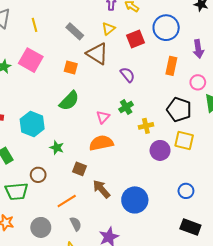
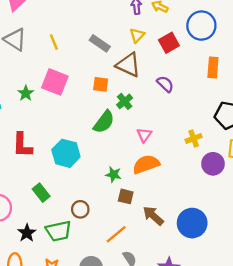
green cross: (126, 107) -> (125, 101), moved
green star: (57, 148) -> (113, 174), moved

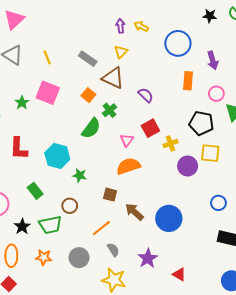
red square: (169, 43) -> (150, 128), moved
orange square: (101, 84) -> (88, 95), turned 32
green star: (113, 174) -> (80, 175), moved

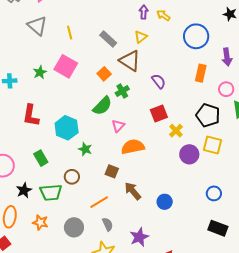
pink triangle: (127, 140) -> (118, 126), moved
yellow cross: (171, 143) -> (176, 131), turned -32
blue circle: (169, 218) -> (165, 202), size x0.6

